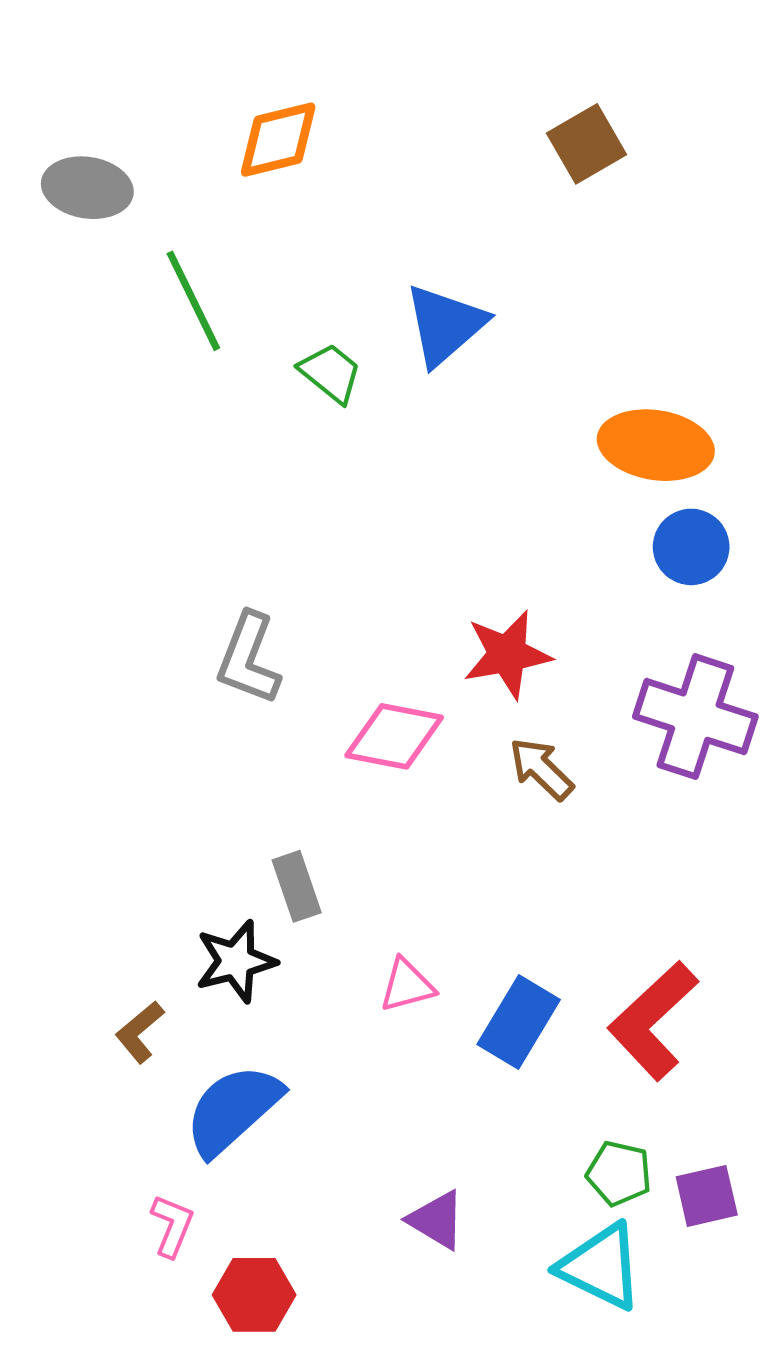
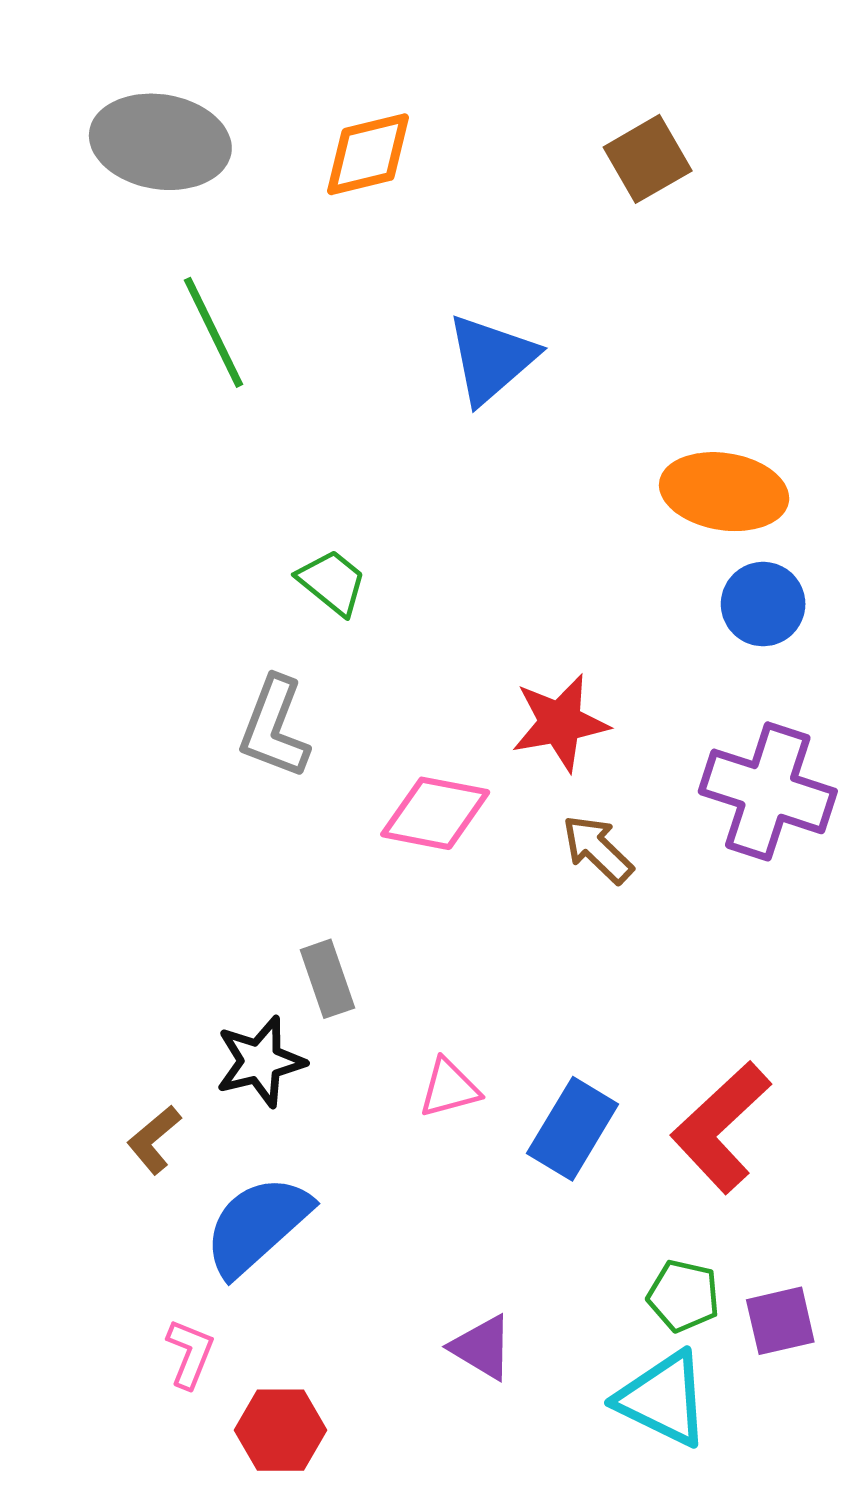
orange diamond: (278, 140) -> (368, 154), moved
gray ellipse: (87, 188) -> (160, 142), moved, size x1.4
green trapezoid: (331, 373) -> (332, 582), moved

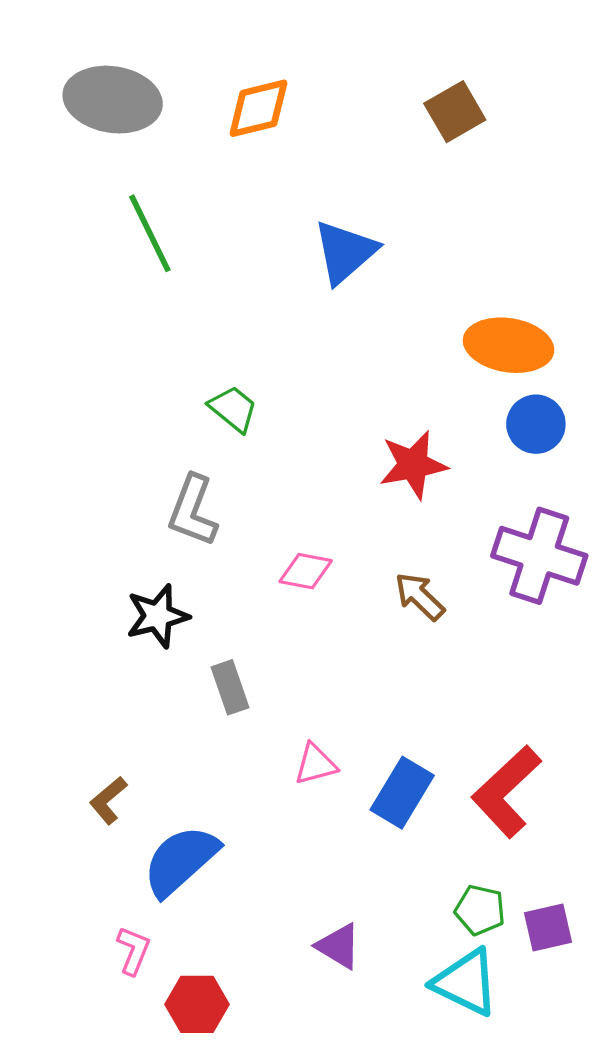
red star: (560, 723) -> (413, 465), moved
pink diamond: (435, 813) -> (306, 571), size x0.7
black star: (260, 1062) -> (158, 616), moved

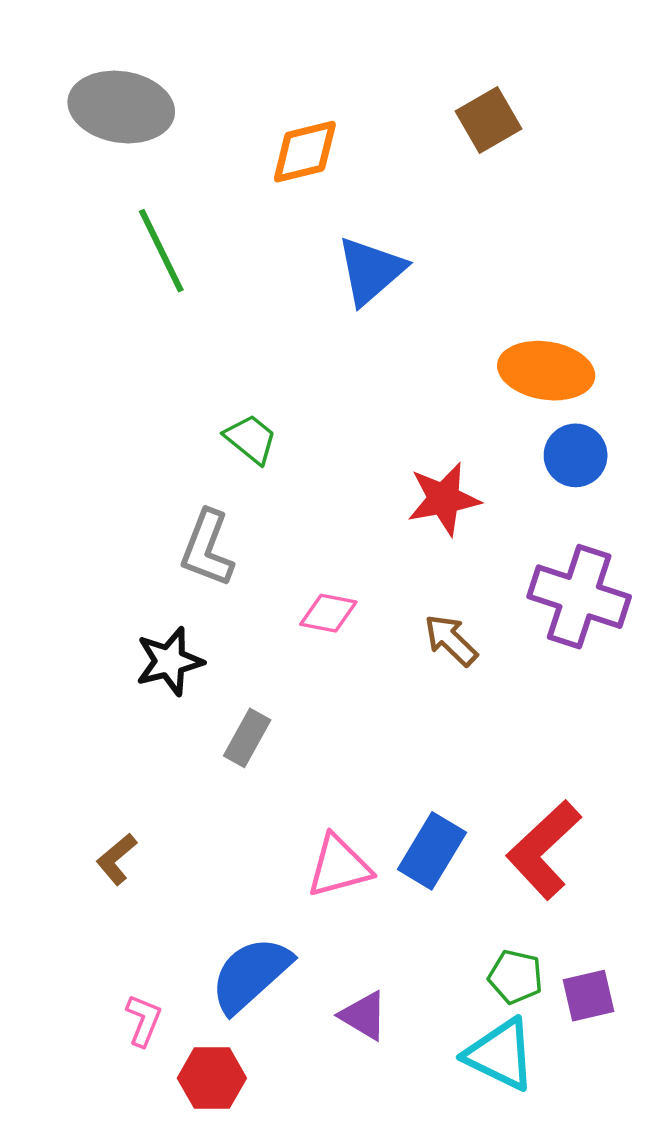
orange diamond: (258, 108) -> (305, 152), moved
gray rectangle: (230, 687) -> (247, 738), turned 48
pink triangle: (315, 764) -> (339, 866), moved, size x1.4
blue semicircle: (181, 861) -> (251, 974), moved

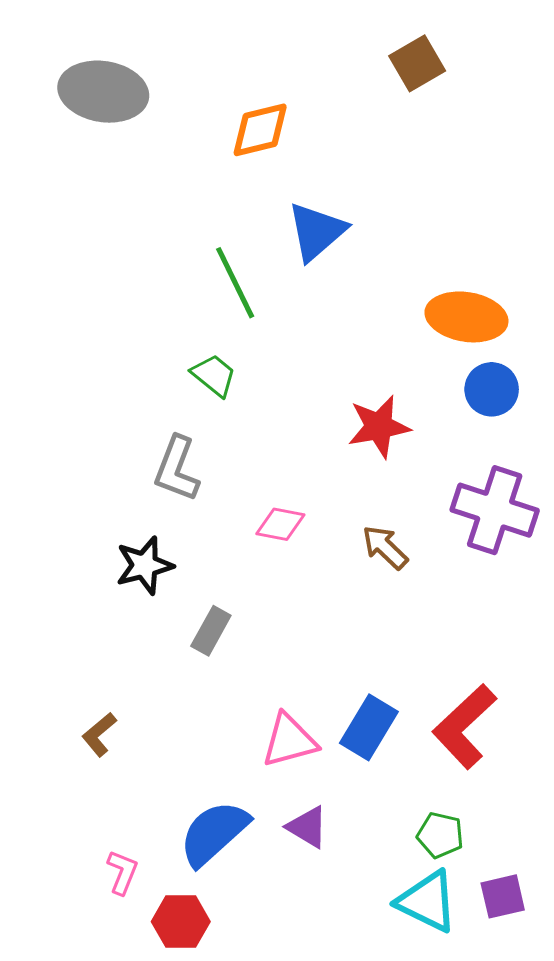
brown square: (488, 120) -> (417, 63), moved
green line: (161, 251) -> (235, 283), moved
purple square: (589, 996) -> (503, 896), moved
purple triangle: (364, 1016) -> (307, 827), moved

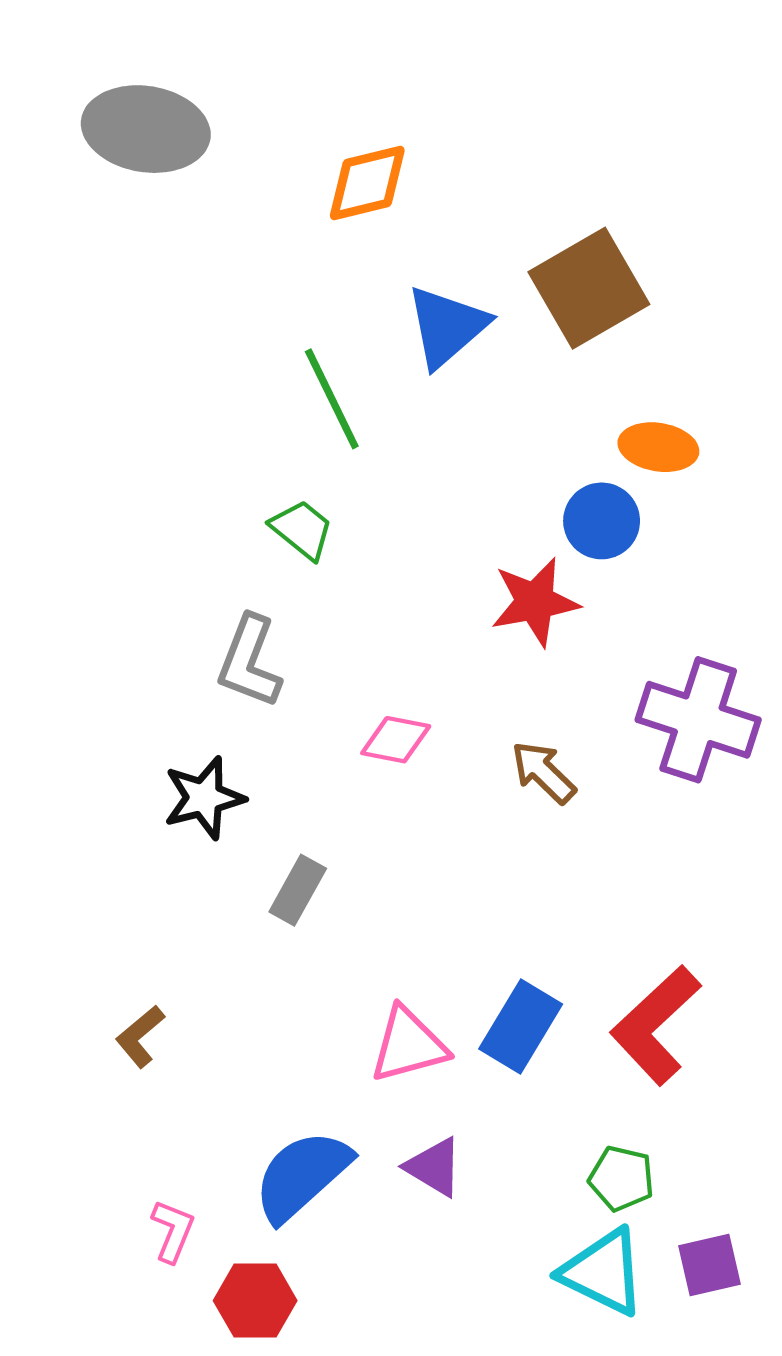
brown square: (417, 63) -> (589, 288), moved, size x1.5
orange ellipse: (466, 317) -> (658, 447), size x0.7
blue circle: (492, 389) -> (602, 521), moved

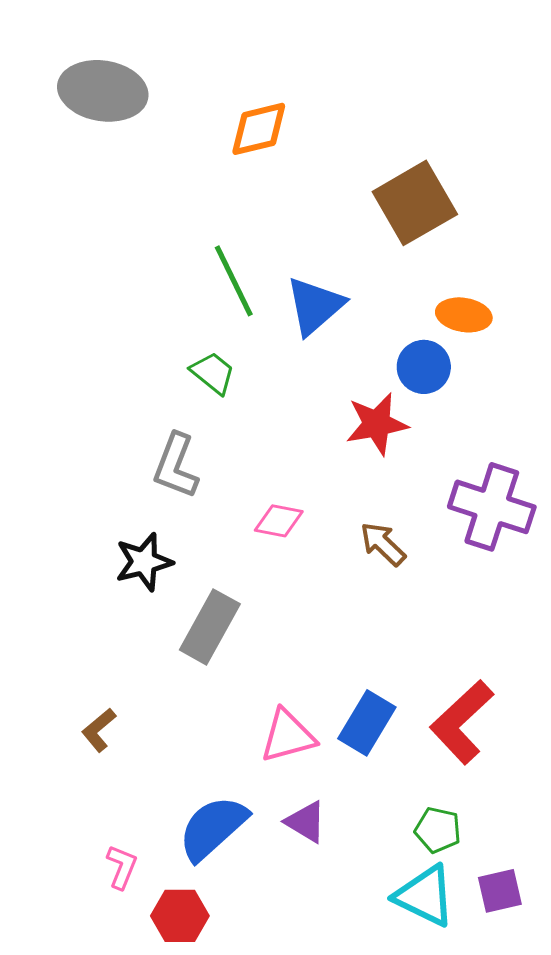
blue triangle: (447, 326) -> (315, 306), moved
gray rectangle: (298, 890) -> (210, 627), size x1.5

